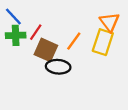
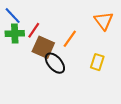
yellow rectangle: (103, 42) -> (97, 62), moved, size x0.7
black ellipse: (58, 67) -> (55, 63), turned 45

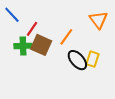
green cross: (15, 33) -> (23, 46), moved
black ellipse: (55, 63) -> (77, 60), moved

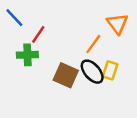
orange line: (66, 37) -> (93, 44), moved
brown square: (41, 45) -> (66, 75), moved

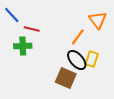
red line: (38, 34) -> (32, 29), turned 70
brown square: (66, 75) -> (66, 78), moved

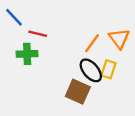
orange triangle: (98, 20) -> (119, 39), moved

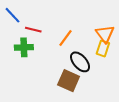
orange line: (92, 43) -> (65, 38), moved
yellow rectangle: (109, 69) -> (103, 48), moved

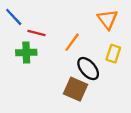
orange triangle: (105, 34) -> (108, 19), moved

